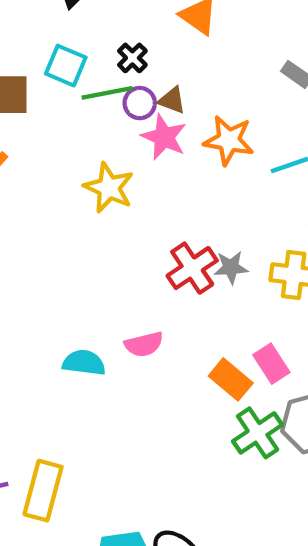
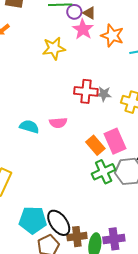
yellow star: (109, 188) -> (54, 48), turned 30
red cross: (192, 268) -> (86, 91), turned 30
pink rectangle: (271, 364) -> (115, 141), size x1.4

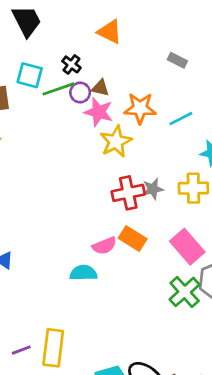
yellow star: (54, 48) -> (116, 142), moved
cyan semicircle: (29, 127) -> (83, 273), moved
orange rectangle: (95, 145) -> (133, 238), moved

